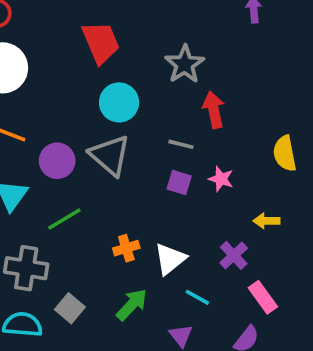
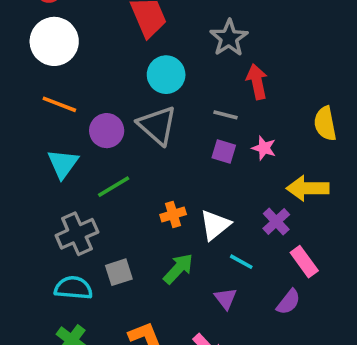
yellow arrow: (267, 221) -> (308, 188), size x1.6
gray cross: (26, 268) -> (77, 234), turned -33
gray square: (70, 308) -> (119, 272), turned 32

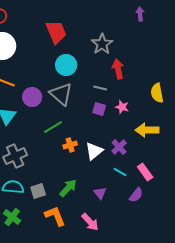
green line: (114, 187) -> (53, 127), moved
purple cross: (276, 221) -> (119, 147), moved
cyan line: (241, 262) -> (120, 172), moved
green arrow: (178, 269) -> (68, 188), moved
gray square: (119, 272) -> (38, 191), moved

